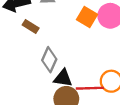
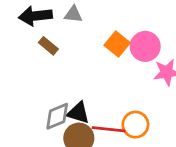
gray diamond: (49, 60) -> (57, 116), moved, turned 35

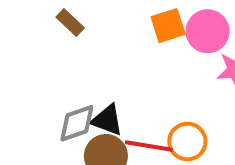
orange square: (117, 44) -> (168, 26), turned 30

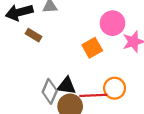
orange square: (168, 26) -> (92, 48), moved
gray diamond: (77, 123) -> (50, 91), turned -35

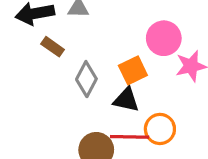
black triangle: (66, 86) -> (126, 100), moved
gray diamond: (50, 91) -> (86, 79), moved

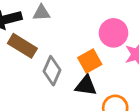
brown rectangle: (53, 47) -> (22, 46), size x1.5

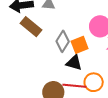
gray diamond: (52, 71) -> (63, 41), moved

